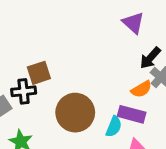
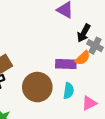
purple rectangle: (132, 114) -> (66, 64), moved

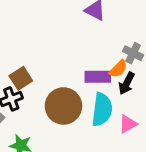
black arrow: (84, 33) -> (127, 83), moved
cyan semicircle: (69, 91) -> (102, 110), size x1.6

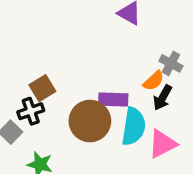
purple rectangle: (98, 77) -> (113, 100), moved
pink triangle: (128, 124) -> (162, 144), size x1.4

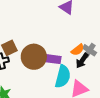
gray cross: (171, 63) -> (90, 50), moved
brown circle: (90, 121) -> (34, 57), moved

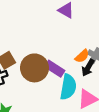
purple rectangle: (52, 59) -> (55, 69), turned 30

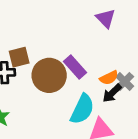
purple rectangle: (55, 69) -> (75, 67), moved

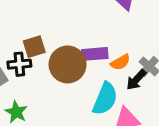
purple rectangle: (75, 67) -> (95, 54), turned -50
orange semicircle: (109, 78) -> (120, 62), moved

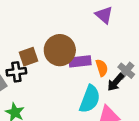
orange semicircle: (120, 62) -> (102, 68), turned -77
brown circle: (68, 64) -> (60, 50), moved

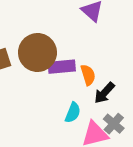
gray cross: (126, 71) -> (114, 124), moved
cyan semicircle: (90, 99) -> (73, 113), size x0.6

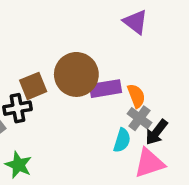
black arrow: (104, 93) -> (156, 132), moved
gray cross: (114, 124) -> (139, 118), moved

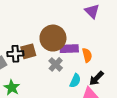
brown square: (33, 86) -> (28, 51), moved
gray cross: (139, 118) -> (56, 64), moved

